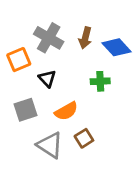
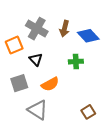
brown square: (84, 138) -> (88, 112), moved

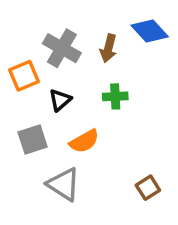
blue diamond: (88, 36) -> (150, 31), moved
black triangle: (36, 59) -> (60, 100), turned 32
green cross: (76, 62) -> (115, 96), moved

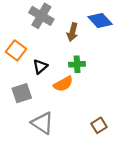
gray cross: (62, 48) -> (41, 16), moved
orange square: (24, 76) -> (16, 50), turned -30
orange semicircle: (84, 141) -> (63, 84), moved

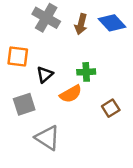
brown arrow: (72, 32) -> (81, 24), moved
orange square: (16, 50) -> (18, 56), turned -30
brown square: (99, 125) -> (111, 108), moved

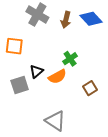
green cross: (86, 72) -> (70, 59), turned -32
black triangle: (45, 75) -> (36, 71), moved
gray triangle: (47, 138) -> (55, 121), moved

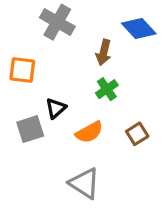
brown arrow: (66, 20) -> (104, 52), moved
orange semicircle: (57, 77) -> (89, 132), moved

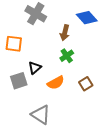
gray triangle: (84, 183) -> (41, 115), moved

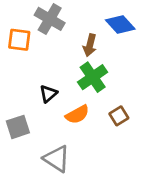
orange square: (14, 44) -> (19, 40), moved
green cross: (67, 56) -> (93, 77), size x1.5
gray square: (19, 81) -> (18, 127), moved

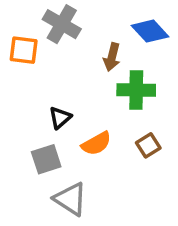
green cross: (93, 77) -> (136, 90), moved, turned 36
gray square: (18, 127) -> (46, 159), moved

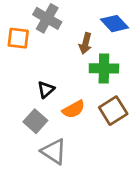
brown square: (148, 145) -> (113, 111), size x1.5
gray square: (46, 159) -> (35, 121), turned -30

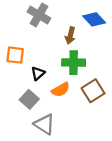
orange square: (18, 38) -> (15, 55), moved
green cross: (104, 68) -> (74, 63), moved

